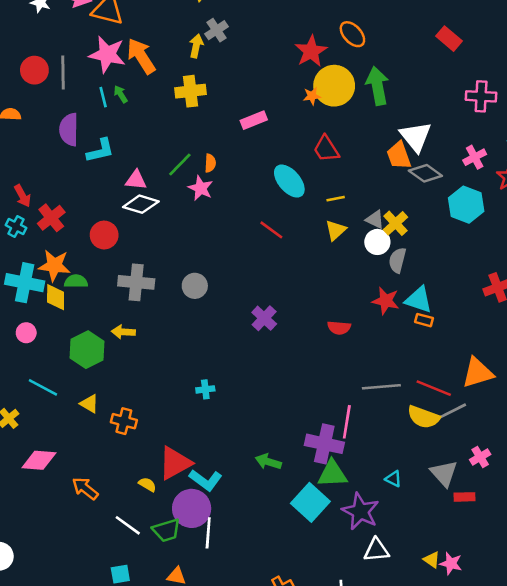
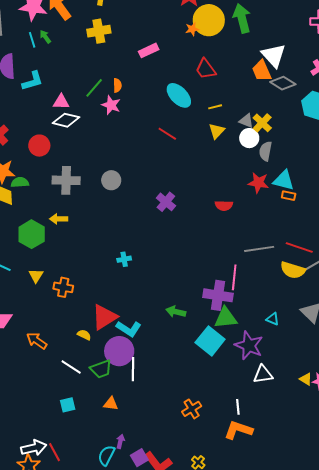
yellow triangle: (89, 404) -> (36, 276), turned 35

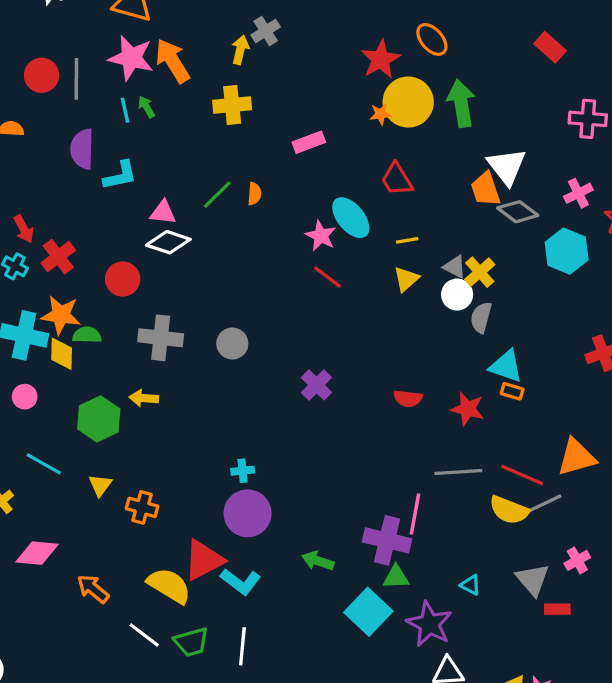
pink star: (111, 105) -> (321, 236), moved
red star: (258, 183) -> (468, 409), moved
green triangle: (226, 318) -> (396, 577), size x0.7
yellow semicircle: (84, 335) -> (169, 586), size x2.0
purple circle: (119, 351) -> (248, 513), moved

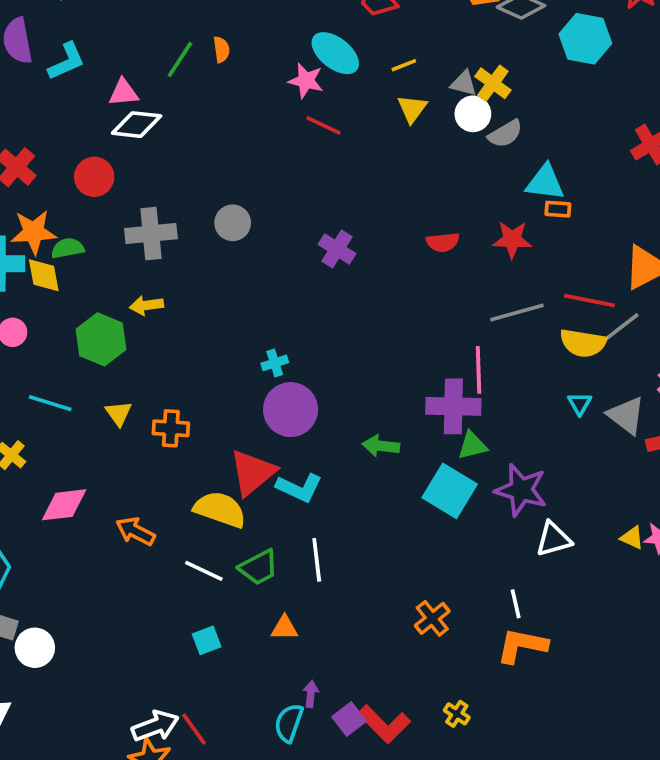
gray semicircle: (481, 317) -> (505, 134), turned -124
cyan triangle: (471, 585) -> (580, 404), moved, turned 45

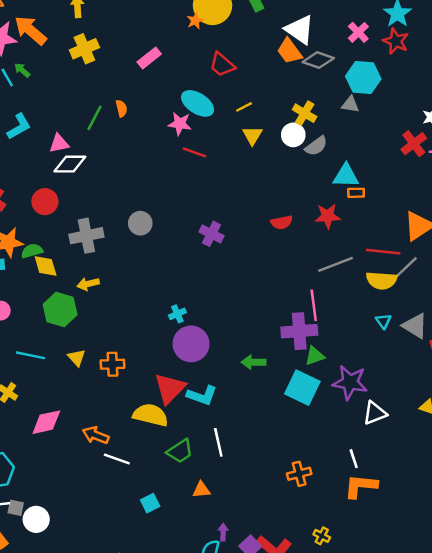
gray triangle: (464, 83) -> (350, 104), moved
yellow diamond: (44, 275) -> (46, 266), moved
white line: (204, 571) -> (117, 459), moved
orange cross: (432, 618) -> (299, 474), turned 30

